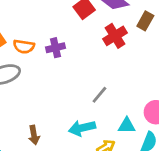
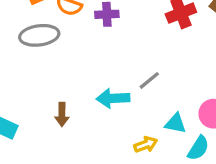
cyan arrow: (82, 128) -> (113, 98), moved

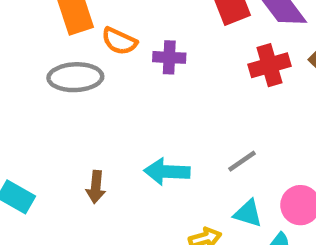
gray line: (149, 80) -> (242, 161), moved

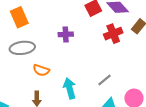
orange semicircle: (119, 41) -> (41, 70), moved
cyan arrow: (167, 172) -> (70, 88), turned 78

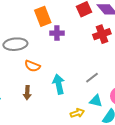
orange rectangle: (19, 17) -> (43, 16), moved

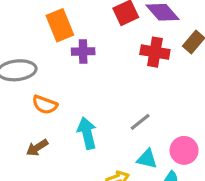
red cross: (102, 34) -> (155, 52), turned 30
brown arrow: (27, 93) -> (37, 148), turned 56

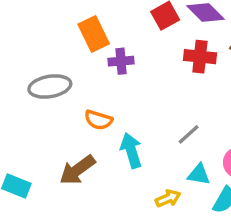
orange semicircle: (45, 105) -> (98, 120), moved
brown arrow: (37, 148) -> (77, 170), size x1.5

